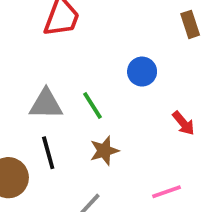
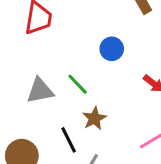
black line: (48, 153) -> (69, 140), moved

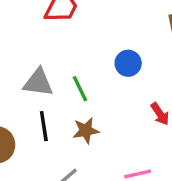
black line: (69, 140) -> (44, 126), moved

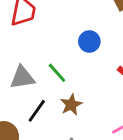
black line: (44, 126) -> (37, 111), turned 60

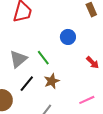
gray triangle: (22, 77) -> (18, 59), turned -36

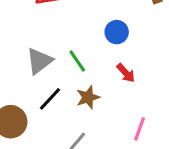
red arrow: (93, 63) -> (126, 73), moved
pink line: (87, 100) -> (140, 129), turned -49

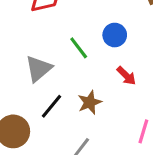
green line: (77, 61) -> (79, 48), moved

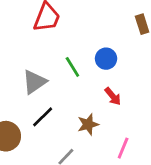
brown star: (90, 102) -> (88, 124), moved

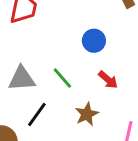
green line: (72, 67) -> (62, 78), moved
gray triangle: (34, 82) -> (22, 79), turned 40

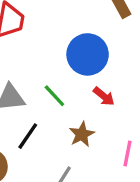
blue circle: (94, 41) -> (88, 54), size x1.6

